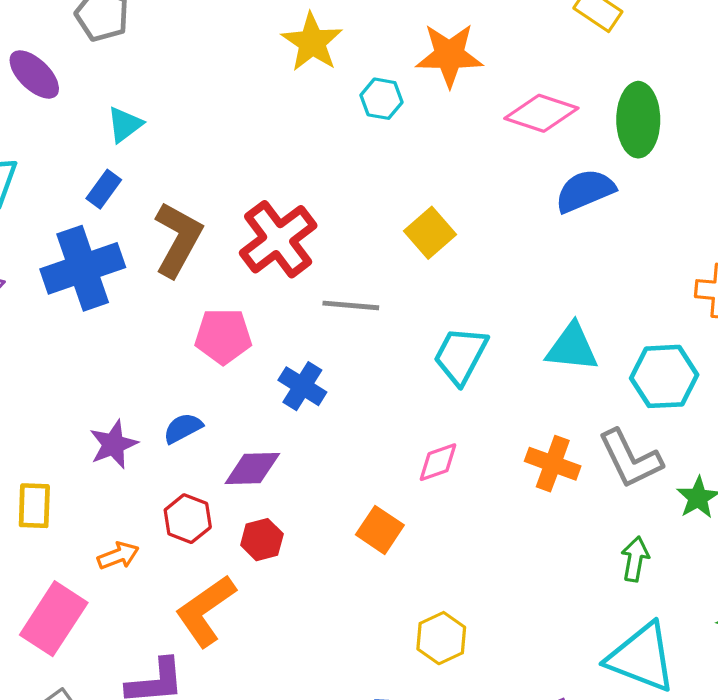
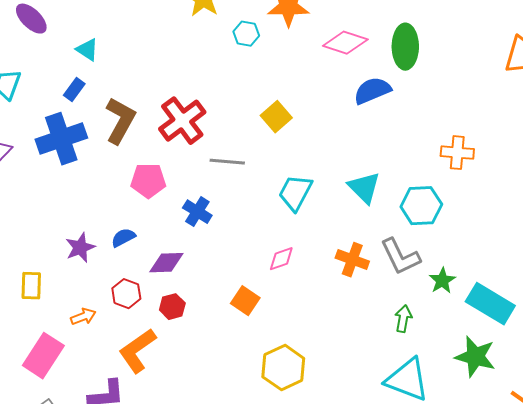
cyan triangle: (125, 125) -> (87, 50), turned -50
cyan triangle: (572, 347) -> (364, 188), turned 39
yellow hexagon: (441, 638) -> (283, 368), size x1.4

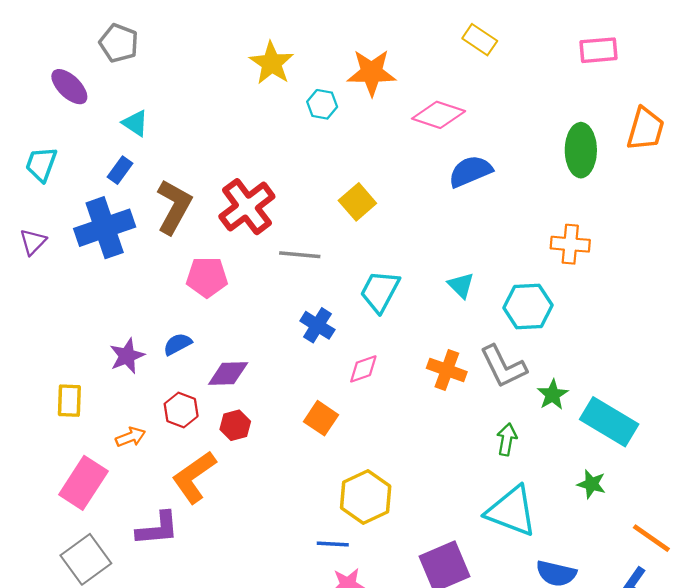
green ellipse: (405, 47) -> (581, 150), moved
cyan triangle: (364, 188) -> (461, 285), size x0.7
blue cross: (197, 212) -> (317, 325), moved
green star: (475, 357) -> (591, 484), size x0.6

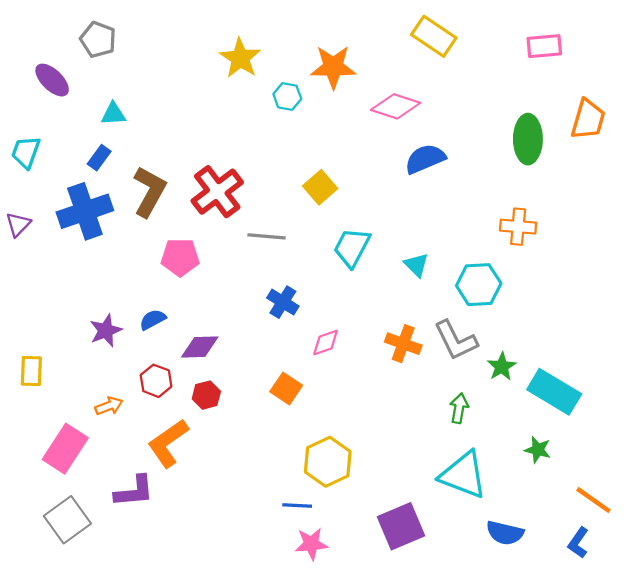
yellow rectangle: (480, 40) -> (434, 36), size x1.4
cyan triangle: (135, 123) -> (113, 114), turned -36
cyan trapezoid: (380, 291) -> (352, 247), moved
yellow rectangle: (69, 401) -> (31, 371), moved

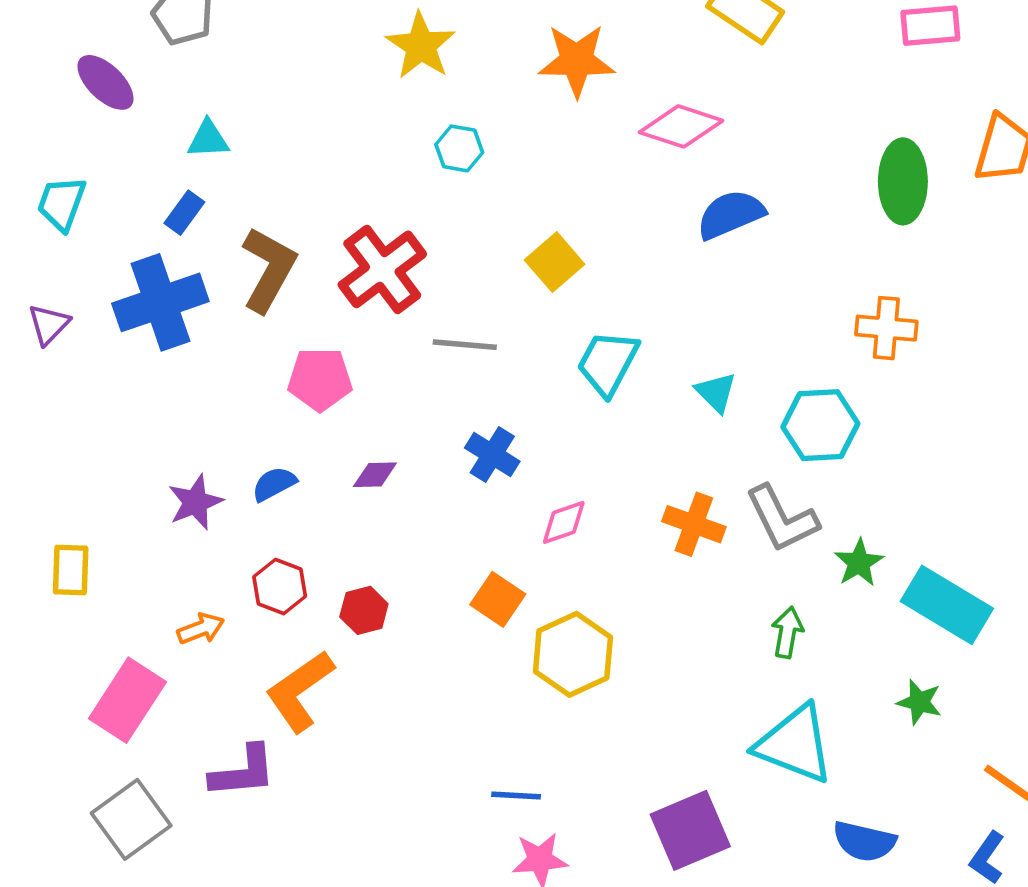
cyan hexagon: (287, 96) -> (459, 148), moved
purple diamond: (200, 347) -> (375, 475), moved, size x0.7
yellow hexagon: (328, 462) -> (573, 654), moved

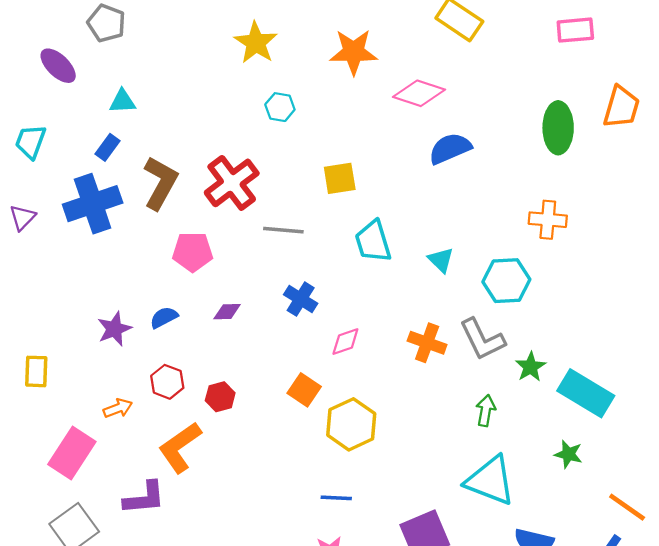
yellow square: (555, 262) -> (340, 178), turned 32
cyan trapezoid: (608, 363) -> (373, 242), turned -45
blue line: (516, 796) -> (336, 498), moved

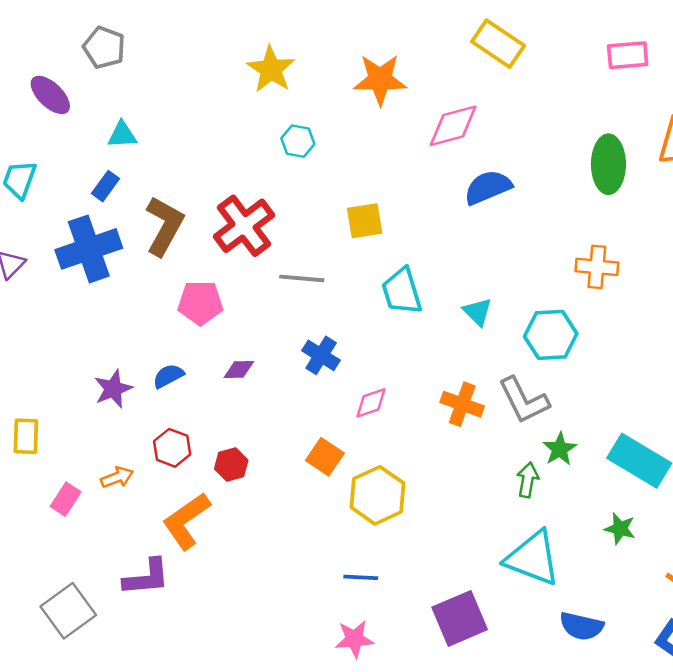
pink diamond: (419, 93) -> (453, 126), turned -33
green star: (531, 367) -> (560, 449), moved
pink rectangle: (72, 453) -> (66, 499), moved, size x0.6

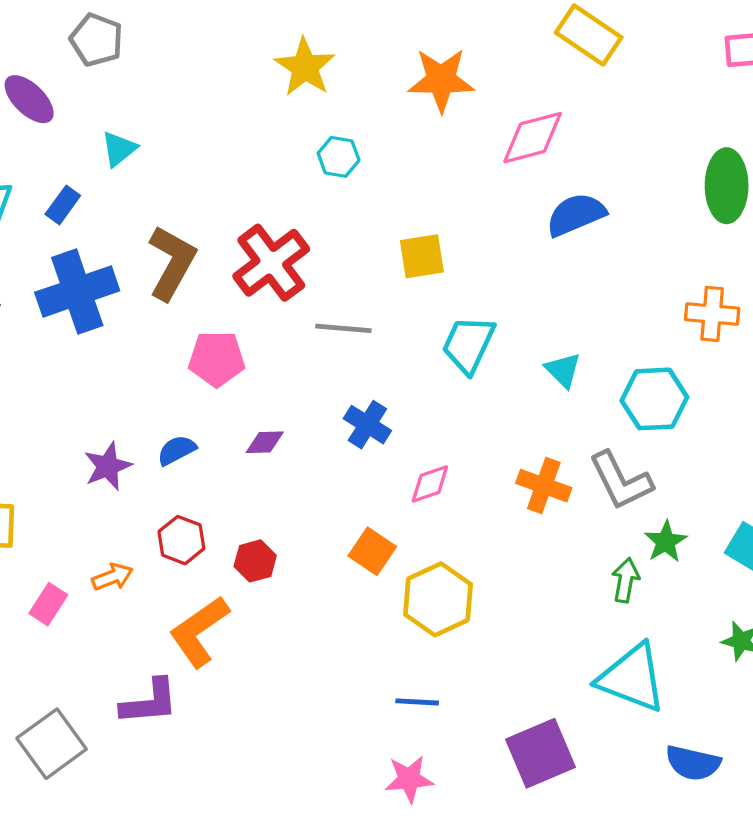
cyan triangle: (122, 135) -> (119, 149), turned -36
blue rectangle: (105, 186) -> (63, 205), moved
cyan trapezoid: (402, 291) -> (468, 344), turned 42

